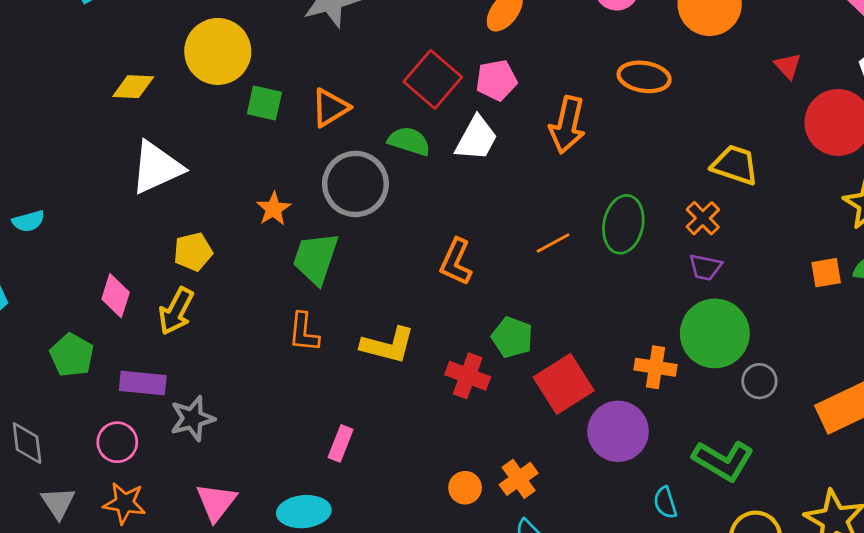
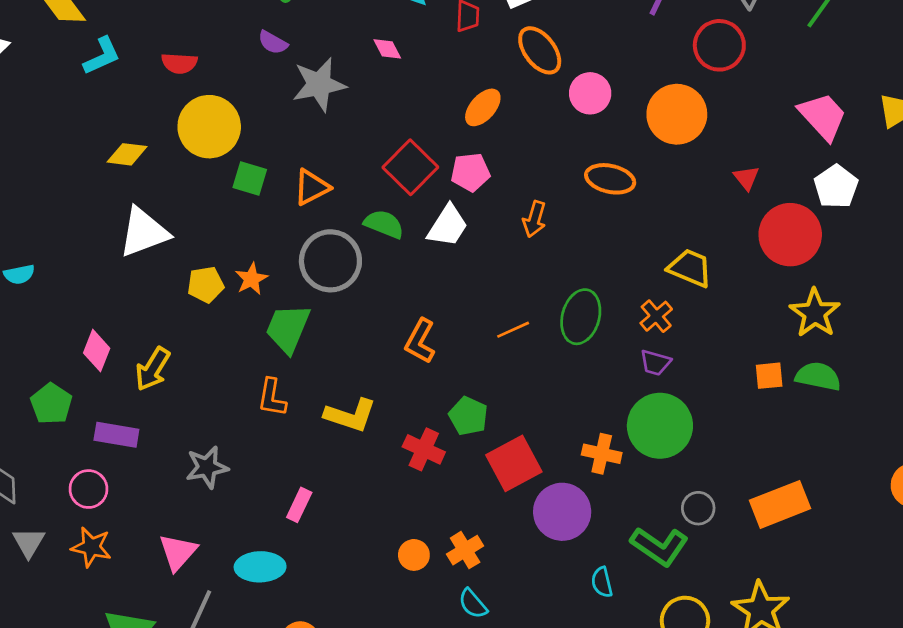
orange arrow: (567, 125) -> (534, 219), size x0.7
yellow pentagon: (193, 252) -> (206, 285), moved
gray circle: (759, 381) -> (698, 508), moved
gray star: (192, 418) -> (207, 467), moved

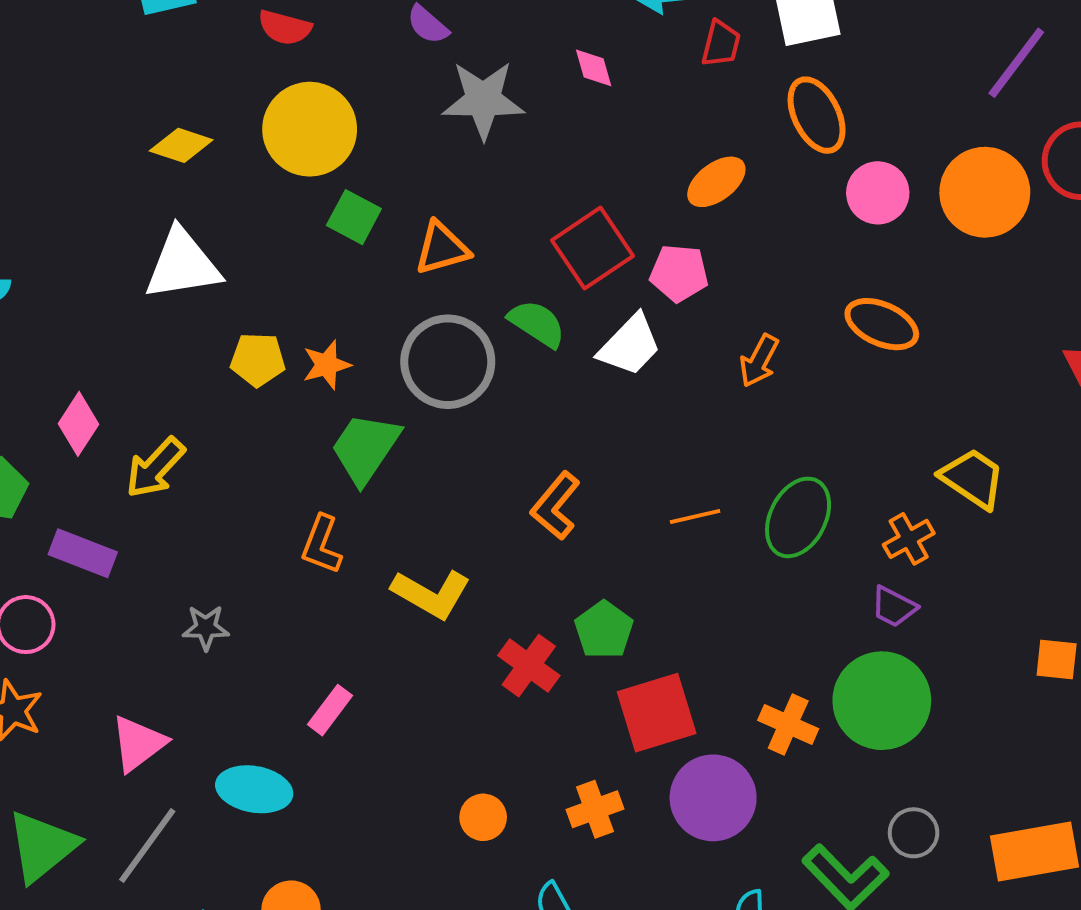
orange circle: (677, 114) -> (985, 192), moved
gray star: (207, 467) -> (206, 628), size x0.7
orange cross: (465, 550) -> (595, 809), moved

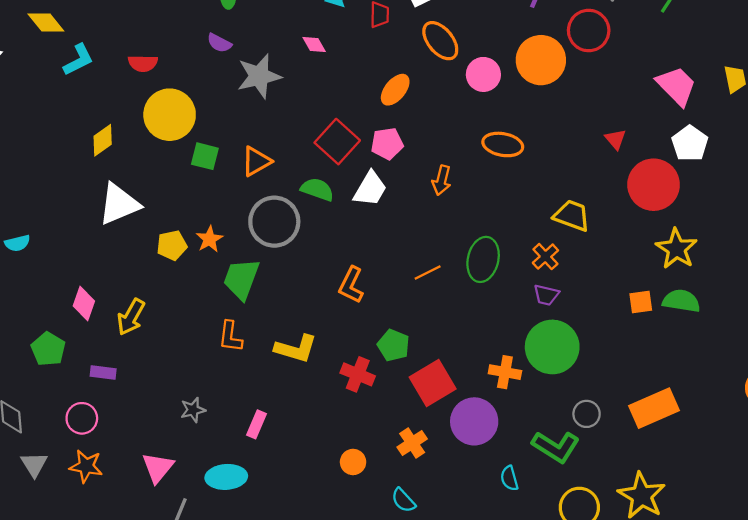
yellow diamond: (181, 145) -> (103, 140), turned -40
purple rectangle: (83, 553) -> (103, 372), size x0.7
gray star: (206, 628) -> (193, 410), moved

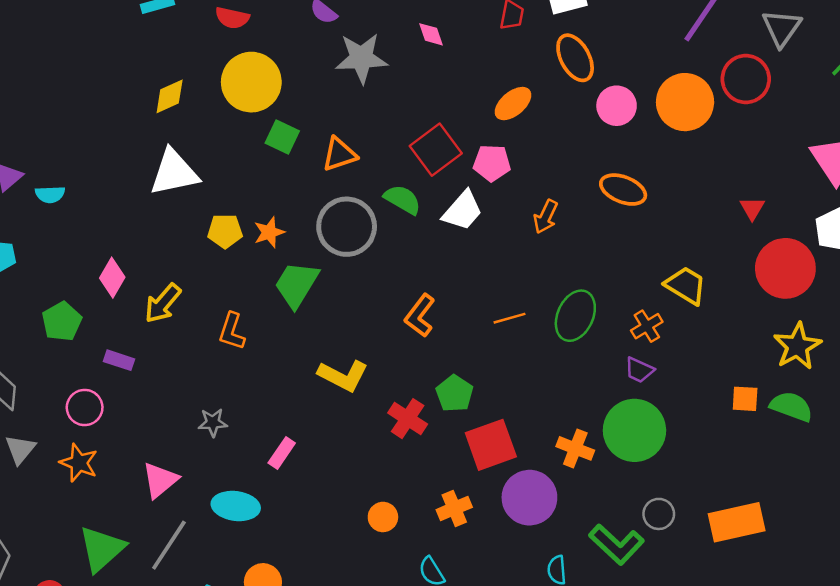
orange L-shape: (230, 337) -> (232, 331), moved

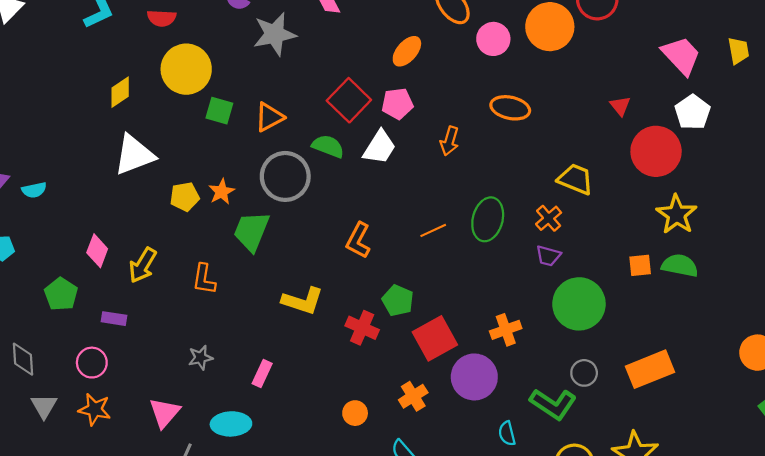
green circle: (634, 430) -> (579, 304), moved
orange cross: (575, 448) -> (506, 330), turned -32

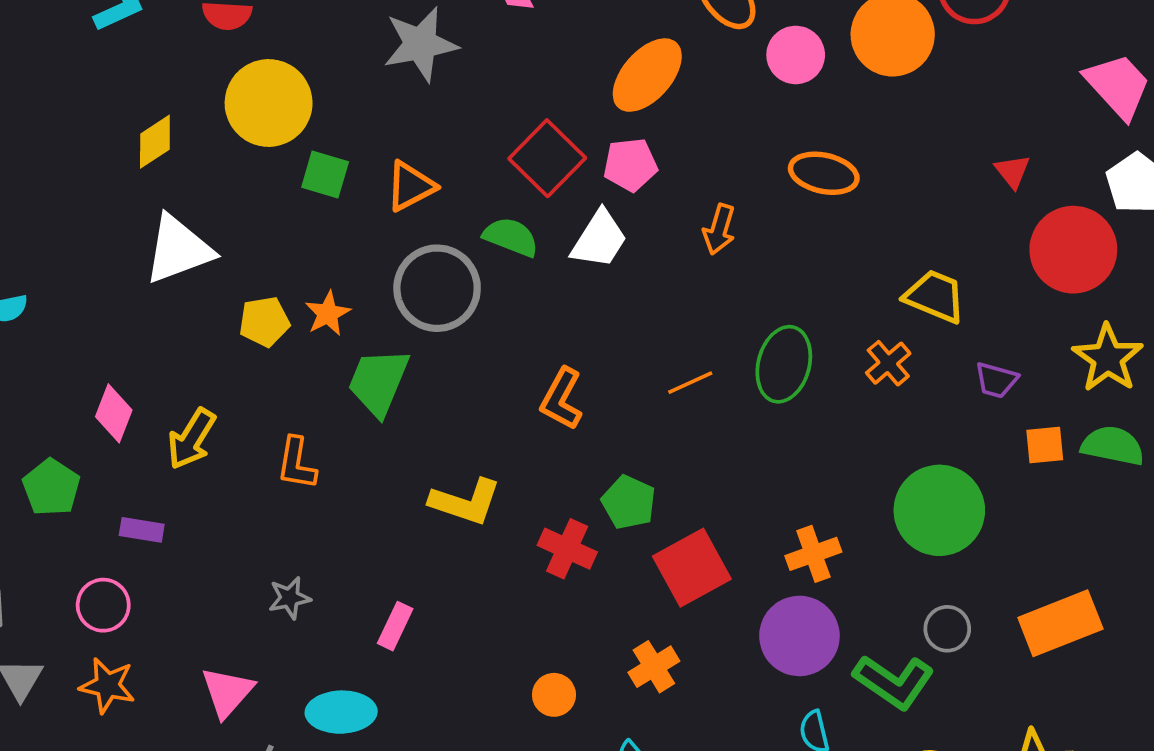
orange ellipse: (407, 51) -> (647, 75), size x1.4
purple trapezoid: (548, 256) -> (996, 380), moved
purple circle: (474, 377) -> (799, 636), moved

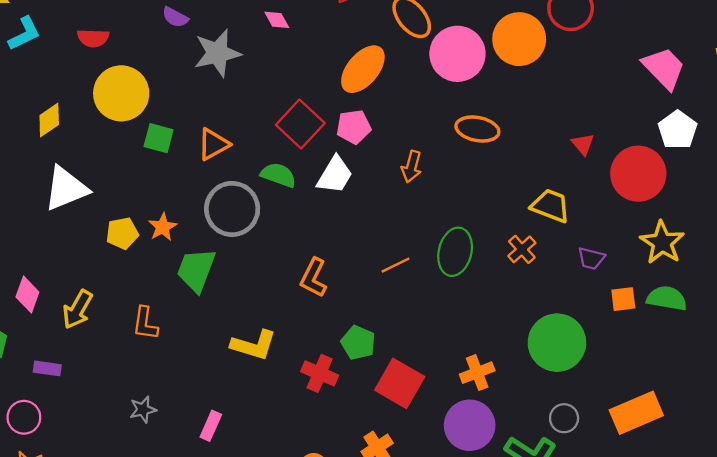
pink circle: (796, 55) -> (457, 54), size x1.5
red triangle: (1012, 171) -> (583, 144), moved
red square: (692, 568) -> (400, 383), turned -30

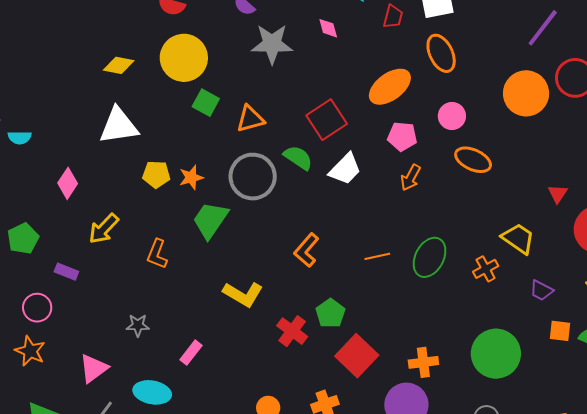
pink circle: (457, 54) -> (452, 116), moved, size x0.6
yellow diamond: (49, 120) -> (119, 65), turned 32
pink pentagon: (354, 127) -> (402, 136), moved
pink diamond: (27, 294) -> (68, 183), moved

